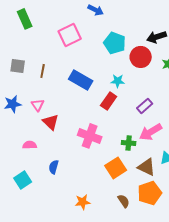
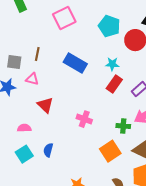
gray square: (18, 66) -> (14, 62), moved
red rectangle: (109, 101) -> (114, 84), moved
pink triangle: (38, 105) -> (32, 79), moved, turned -40
pink cross: (90, 136) -> (84, 119), size x0.7
cyan square: (23, 180) -> (24, 154), moved

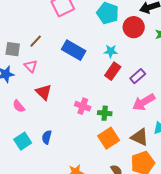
brown line: (37, 54) -> (36, 41), turned 32
pink triangle: (32, 79) -> (31, 66), turned 32
green cross: (123, 126) -> (105, 113), moved
pink semicircle: (24, 128) -> (19, 106), moved, turned -128

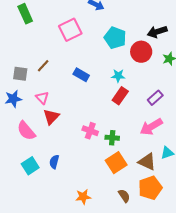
blue rectangle: (74, 50) -> (81, 75), size x0.7
pink triangle: (31, 66) -> (42, 98), moved
purple rectangle: (138, 76) -> (155, 98), moved
red triangle: (44, 92) -> (51, 117), turned 30
pink semicircle: (19, 106) -> (26, 131), size x1.5

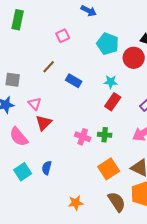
green rectangle: (25, 14) -> (18, 20), turned 36
pink square: (70, 30) -> (63, 36), size x0.6
brown line: (43, 66) -> (49, 67), moved
green cross: (112, 138) -> (105, 135), moved
brown semicircle: (124, 196) -> (117, 202), size x1.5

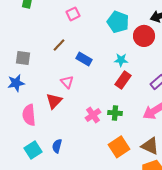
pink triangle: (35, 104) -> (67, 82), moved
pink semicircle: (19, 137) -> (29, 115), turned 35
pink cross: (83, 137) -> (93, 115), turned 35

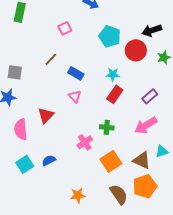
pink triangle: (67, 82) -> (75, 96), moved
pink cross: (93, 115) -> (85, 142), moved
blue semicircle: (57, 146) -> (49, 160), turned 48

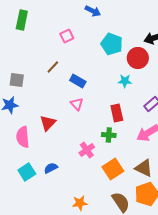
cyan star: (113, 74) -> (125, 81), moved
red rectangle: (115, 94) -> (117, 113), moved, turned -48

